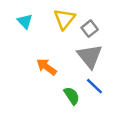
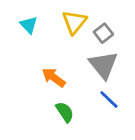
green semicircle: (72, 96) -> (65, 112), moved

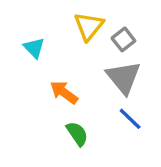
cyan triangle: (29, 25) -> (34, 48), moved

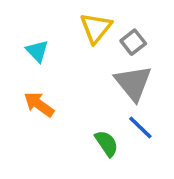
orange arrow: (64, 92) -> (39, 104), moved
green semicircle: (77, 134) -> (107, 143), moved

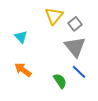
cyan triangle: (37, 51) -> (21, 37), moved
orange arrow: (39, 104) -> (23, 70), moved

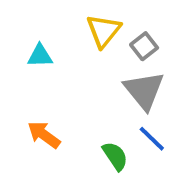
cyan triangle: (21, 37) -> (40, 56), moved, turned -48

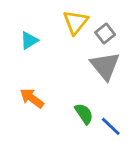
cyan triangle: (40, 56) -> (29, 41), turned -30
blue line: (152, 139) -> (111, 126), moved

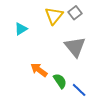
gray square: (105, 34) -> (75, 13), moved
orange arrow: (32, 98) -> (39, 70), moved

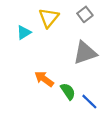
yellow triangle: (54, 16) -> (49, 18), moved
gray triangle: (75, 47) -> (85, 53), turned 50

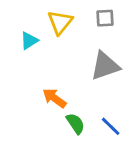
gray square: (85, 14) -> (105, 18), turned 35
green semicircle: (68, 91) -> (75, 123), moved

